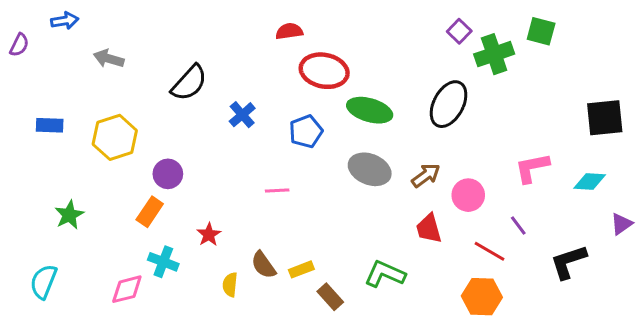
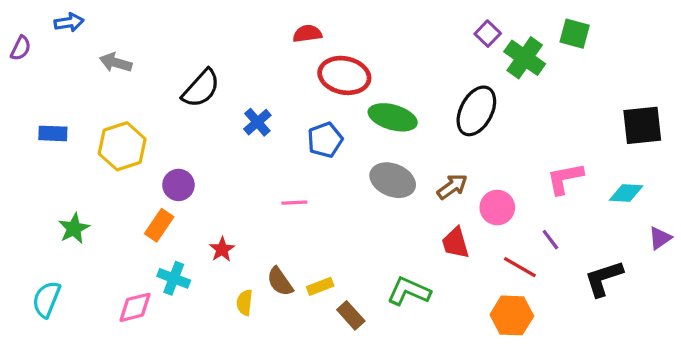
green cross: (494, 54) -> (525, 58), turned -36

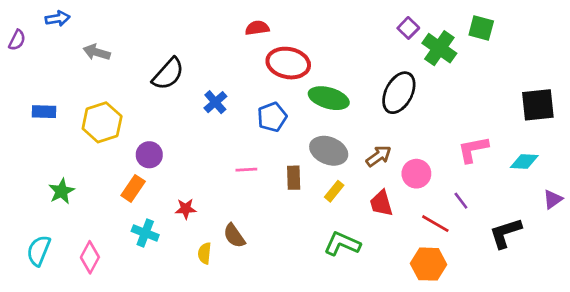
red star: (222, 249) -> (186, 209), turned 30
yellow rectangle: (320, 286) -> (334, 191), moved, turned -30
pink diamond: (135, 307) -> (90, 257), moved, turned -48
brown rectangle: (351, 315) -> (294, 178), moved, turned 40

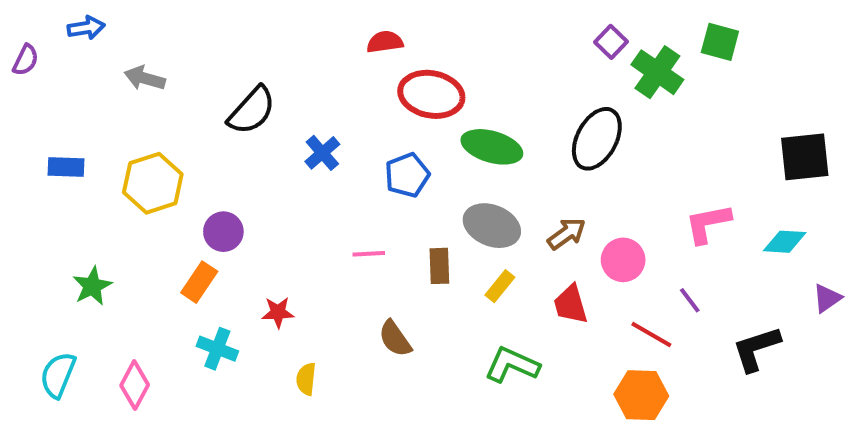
brown semicircle: (234, 236) -> (395, 339), moved

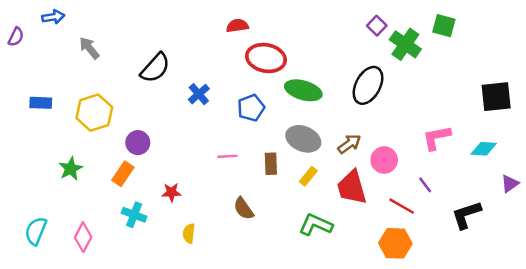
gray arrow: (145, 78) -> (89, 48), turned 35
green star: (92, 286) -> (71, 169), moved
red trapezoid: (571, 304) -> (352, 187), size x1.4

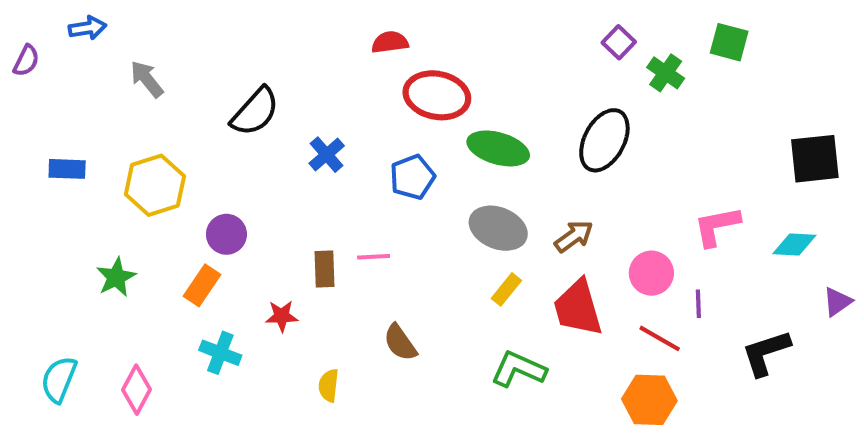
green cross: (405, 44) -> (666, 73), size x0.7
pink circle: (384, 160) -> (651, 273), moved
brown rectangle: (271, 164) -> (325, 269), moved
purple line: (425, 185) -> (698, 304), turned 35
yellow semicircle: (189, 233) -> (329, 385), moved

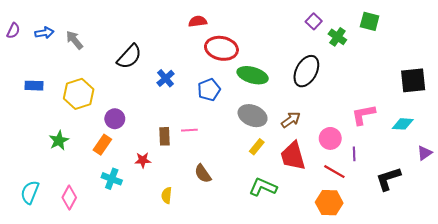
blue arrow: (88, 28) -> (44, 33), moved

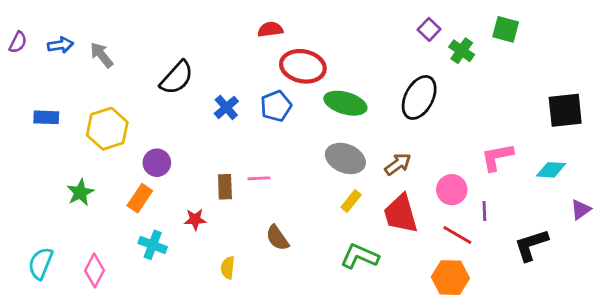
blue pentagon: (209, 90) -> (276, 106), moved

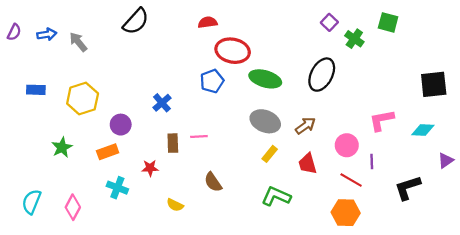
black semicircle: (177, 78) -> (136, 21), moved
blue cross: (226, 107) -> (162, 103), moved
orange rectangle: (140, 198) -> (108, 152), turned 36
red trapezoid: (401, 214) -> (308, 164), size x0.7
yellow semicircle: (228, 268) -> (175, 205), turned -70

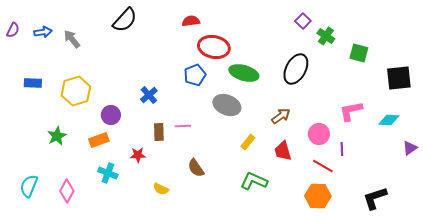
green square: (388, 22) -> (359, 53), moved
gray ellipse: (265, 121) -> (227, 105), moved
black L-shape: (408, 188) -> (375, 198), moved

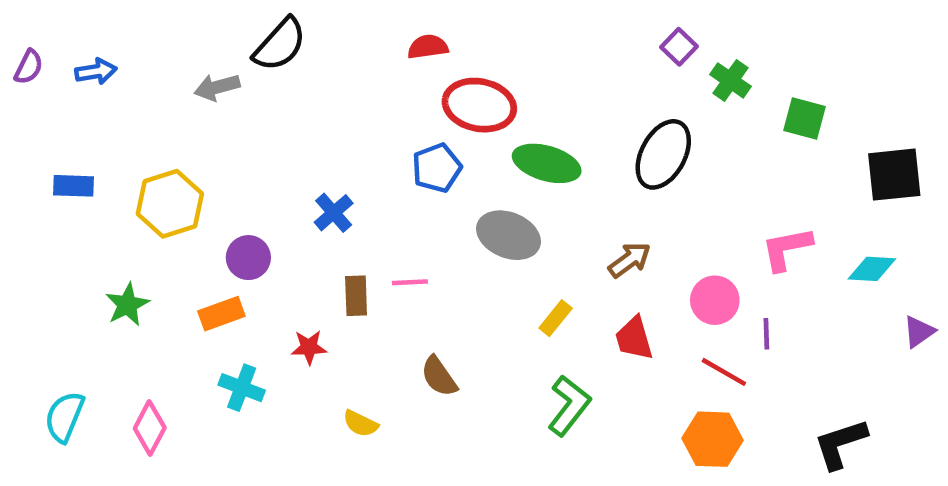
gray arrow: (72, 39) -> (217, 87), moved, turned -66
green L-shape: (254, 181) -> (569, 406), turned 104

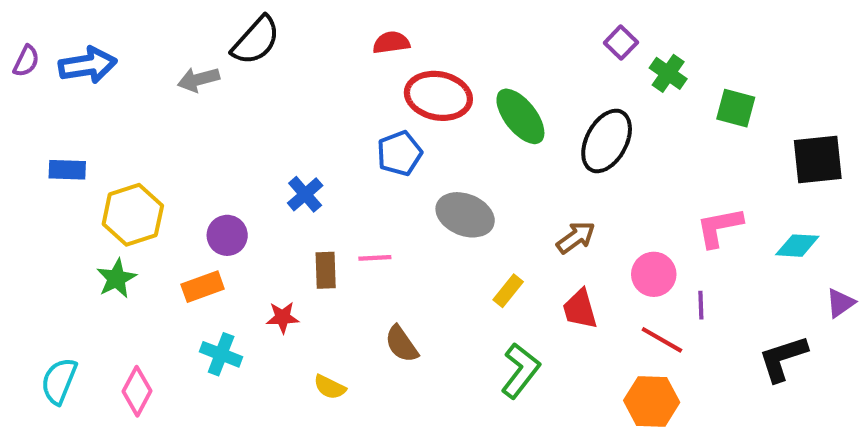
blue arrow: (96, 71) -> (88, 65), size x1.5
green ellipse: (547, 163) -> (520, 116), moved, turned 36
yellow hexagon: (170, 204) -> (133, 215), moved
black L-shape: (840, 444) -> (783, 358), moved

